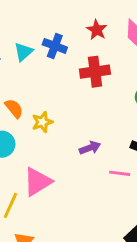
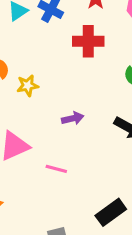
pink line: (120, 173) -> (56, 169), moved

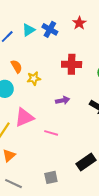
red cross: (88, 41) -> (72, 64), moved

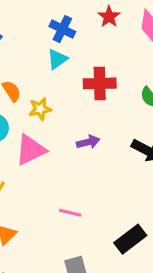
cyan triangle: (29, 30) -> (57, 59), moved
pink triangle: (24, 117) -> (31, 150), moved
pink line: (51, 133) -> (70, 213), moved

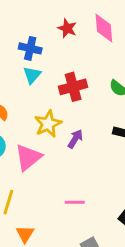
yellow star: (40, 109) -> (48, 124), moved, size x1.4
purple arrow: (88, 142) -> (75, 139), turned -30

